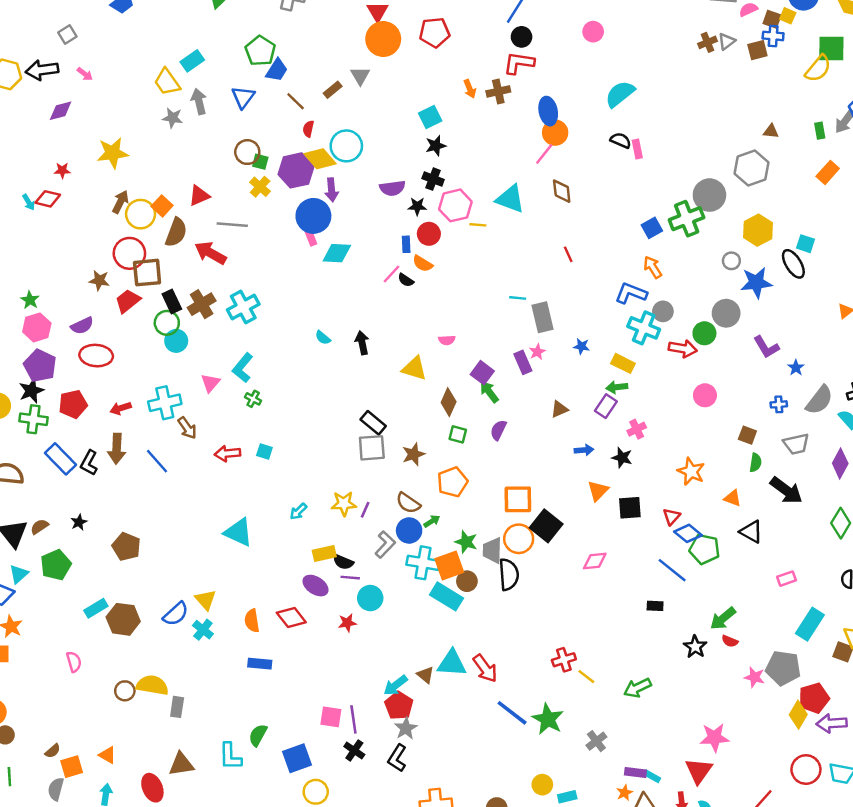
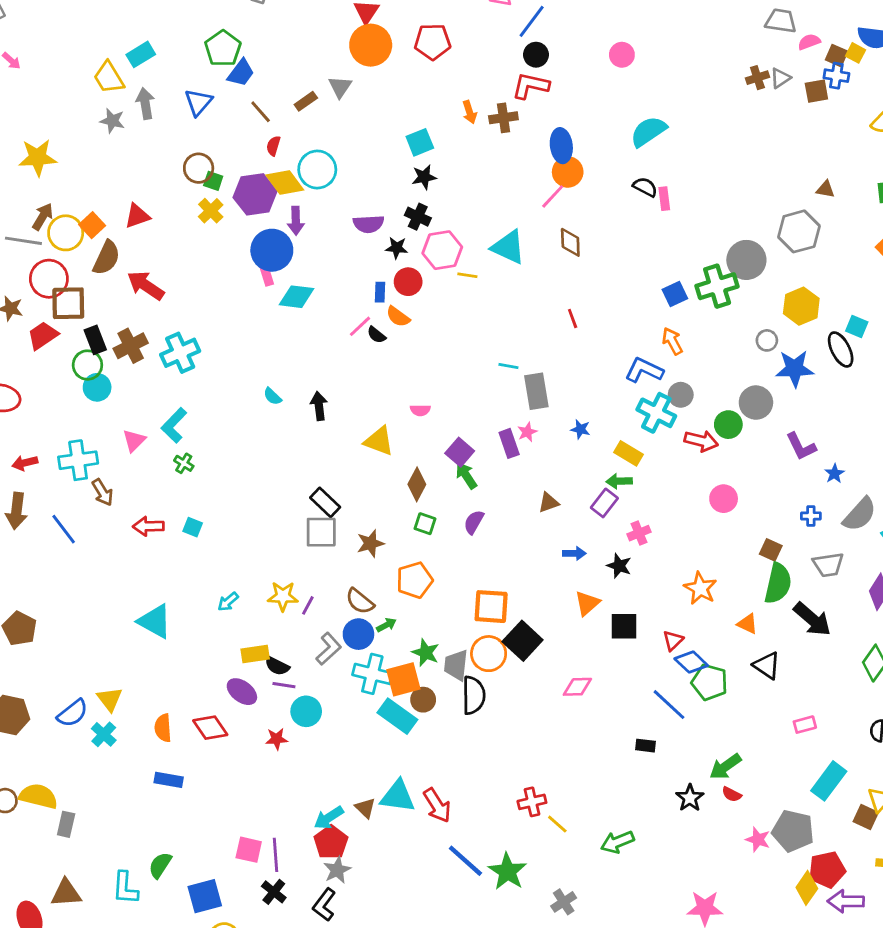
gray line: (232, 225) -> (23, 241), moved
green semicircle: (756, 463) -> (778, 583), size x1.8

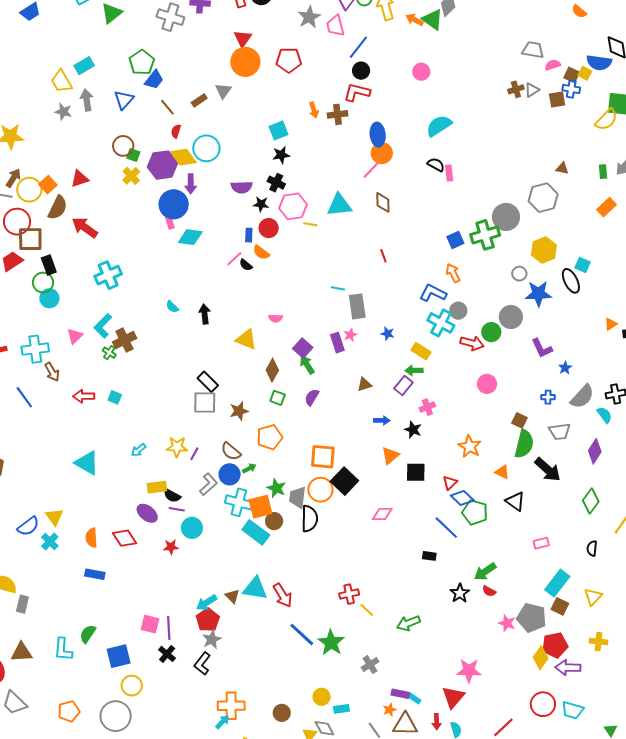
cyan triangle: (508, 247) -> (339, 205), turned -32
brown cross: (131, 346) -> (125, 340), moved
brown square: (866, 817) -> (560, 606), moved

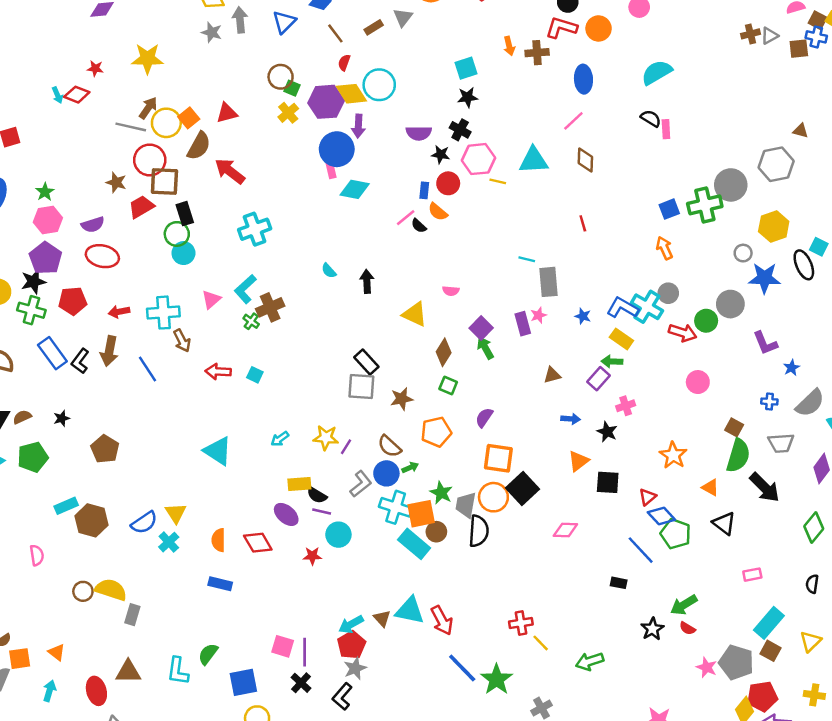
orange circle: (382, 153) -> (599, 28), moved
blue L-shape: (433, 293) -> (623, 308), moved
purple semicircle: (312, 397) -> (484, 418), moved

